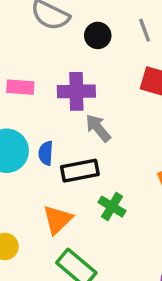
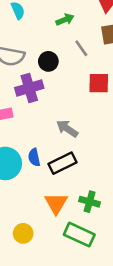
purple cross: (76, 91) -> (29, 88), moved
green cross: (112, 207) -> (90, 202), moved

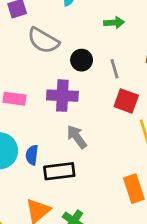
gray line: (81, 48) -> (115, 69), moved
purple cross: (29, 88) -> (62, 96), moved

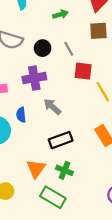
blue semicircle: (32, 155) -> (21, 115), moved
black rectangle: (59, 171) -> (61, 140), moved

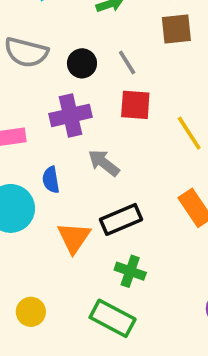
red square: (83, 71) -> (135, 105), moved
orange triangle: (36, 169) -> (74, 238), moved

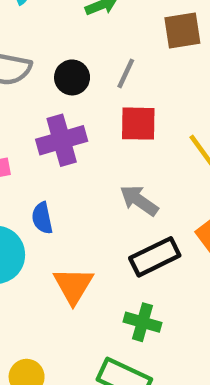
gray line: (127, 62) -> (126, 73), turned 60
gray arrow: (104, 163) -> (139, 200), moved
black rectangle: (121, 219) -> (155, 257), moved

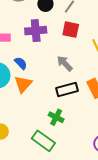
blue semicircle: (42, 218) -> (21, 63), turned 136
orange triangle: (73, 286) -> (23, 84), moved

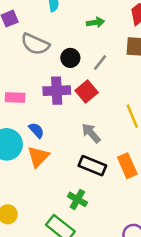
red square: (71, 30) -> (87, 92), moved, turned 36
black rectangle: (67, 90) -> (92, 166), turned 35

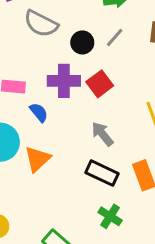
gray line: (100, 63) -> (115, 38), moved
blue semicircle: (36, 130) -> (39, 112), moved
green cross: (77, 199) -> (110, 216), moved

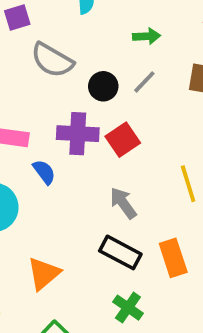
orange triangle: (37, 159) -> (44, 274), moved

